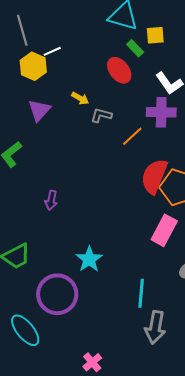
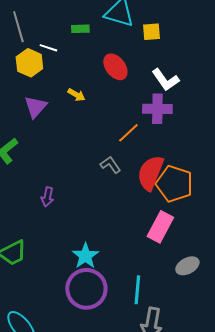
green rectangle: (135, 48) -> (80, 29), moved, turned -48
white line: (52, 51) -> (48, 48), turned 42
gray L-shape: (101, 115) -> (110, 165), moved, turned 40
purple circle: (57, 294) -> (86, 289), moved

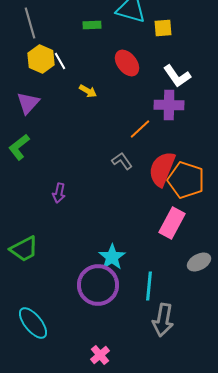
white line: (48, 48) -> (60, 61), moved, turned 42
purple triangle: (35, 107) -> (28, 103), moved
cyan star: (85, 256) -> (112, 257), moved

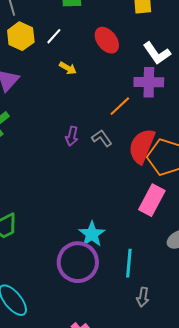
white line: (60, 61) -> (54, 36), moved, turned 72
purple arrow: (59, 193) -> (72, 136), moved
gray arrow: (163, 320) -> (143, 297), size x0.6

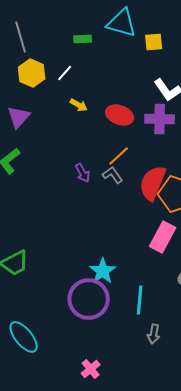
red ellipse: (107, 40) -> (120, 115), moved, turned -32
orange line: (120, 106) -> (119, 156), moved
purple arrow: (72, 136) -> (83, 173), turned -42

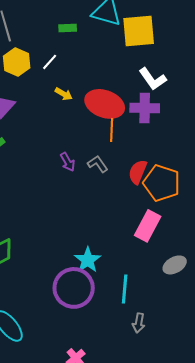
yellow square: (154, 42) -> (139, 31), size x1.8
red ellipse: (120, 115) -> (105, 104), size x1.4
orange line: (119, 156) -> (112, 130), moved, turned -45
red semicircle: (153, 183) -> (138, 172), size x0.7

